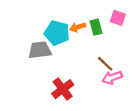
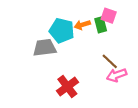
pink square: (118, 18) -> (109, 16), moved

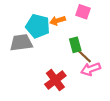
green rectangle: (101, 25) -> (75, 45), moved
red cross: (67, 87) -> (55, 80), moved

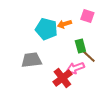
gray trapezoid: (21, 43) -> (31, 60), moved
pink arrow: (91, 69) -> (75, 68), moved

